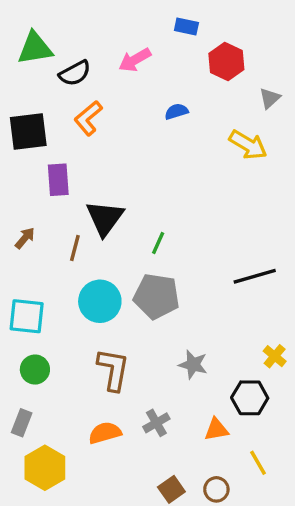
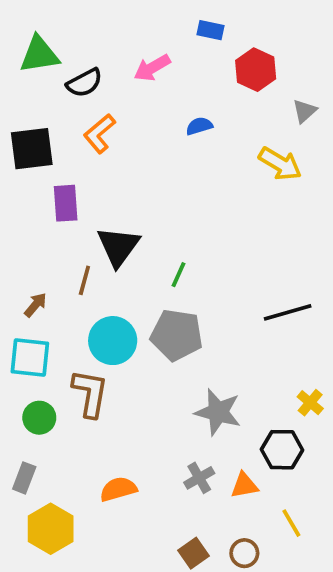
brown arrow: (25, 238) -> (36, 305), moved
gray star: (193, 365) -> (218, 412), size x1.4
brown L-shape: (113, 370) -> (90, 393), moved
gray cross: (156, 423) -> (199, 478), moved

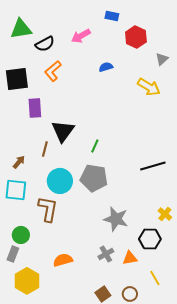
green circle: (39, 418) -> (21, 235), moved

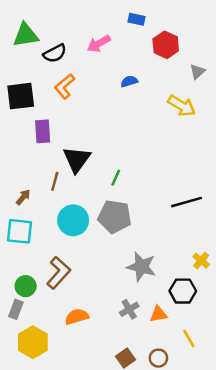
brown L-shape: (48, 209) -> (58, 273), moved, turned 32

